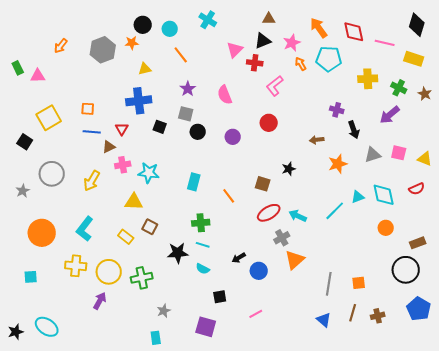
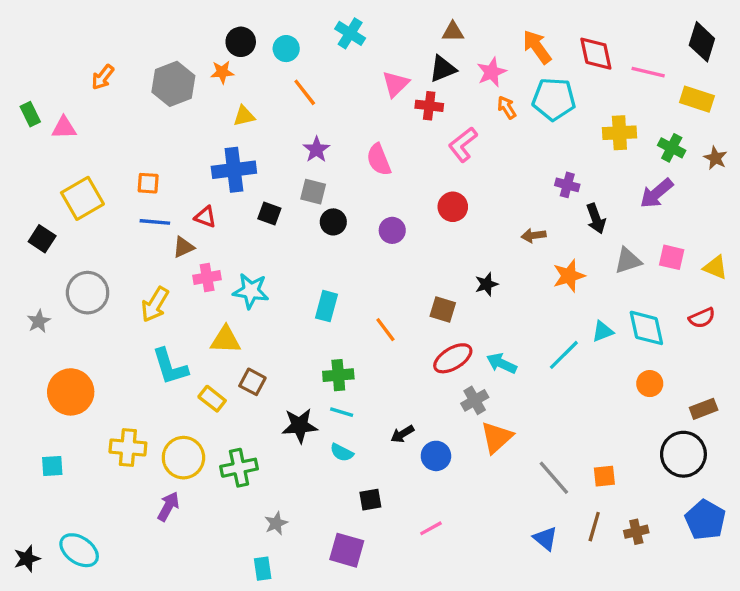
red triangle: (122, 129) -> (205, 217), turned -40
cyan L-shape: (85, 229) -> (170, 367), moved, turned -55
gray line: (329, 284) -> (554, 478), turned -50

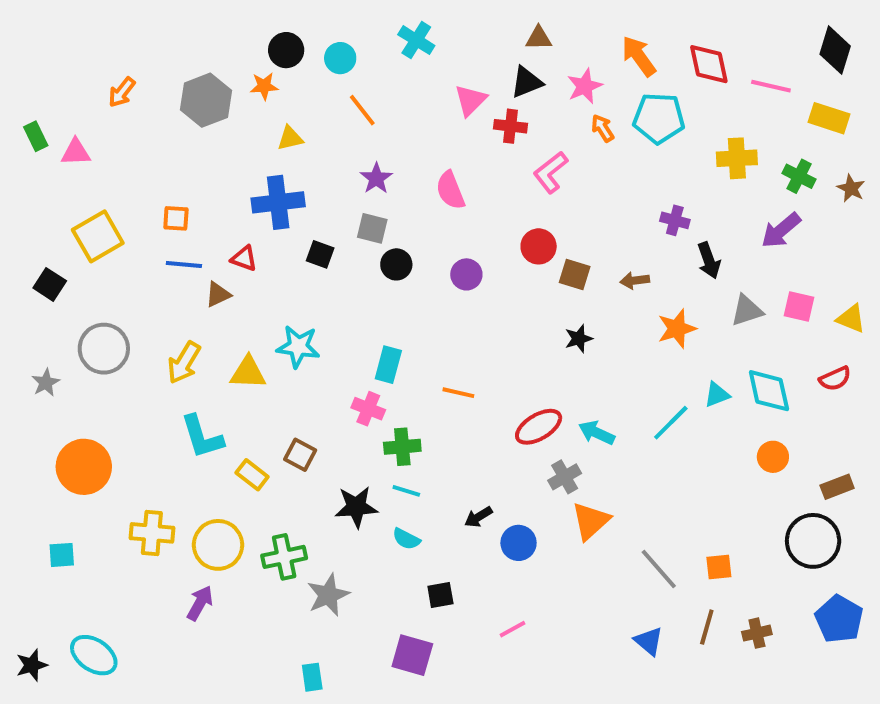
pink cross: (207, 277) -> (368, 409), moved, turned 32
brown square: (443, 309) -> (575, 274), moved
orange line: (385, 330) -> (458, 393), turned -40
yellow triangle: (226, 340) -> (248, 373), moved
gray star: (276, 523) -> (328, 595), moved, size x1.5

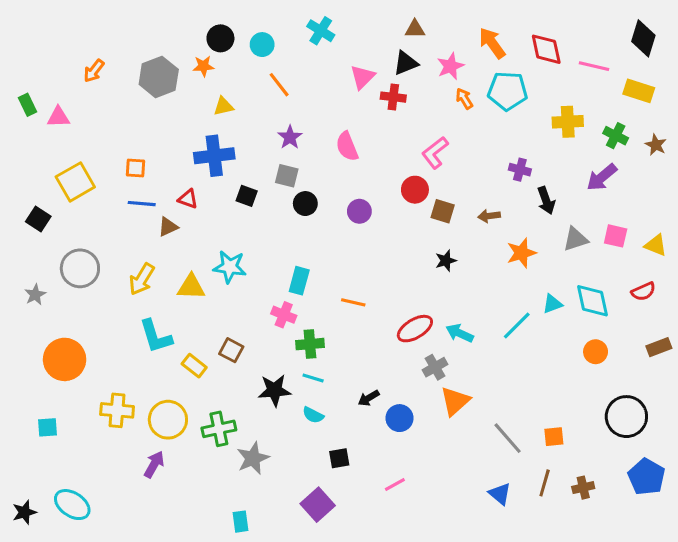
pink L-shape: (551, 172) -> (435, 153), moved
brown rectangle: (837, 487) -> (659, 347), moved
purple square: (412, 655) -> (318, 505), turned 32

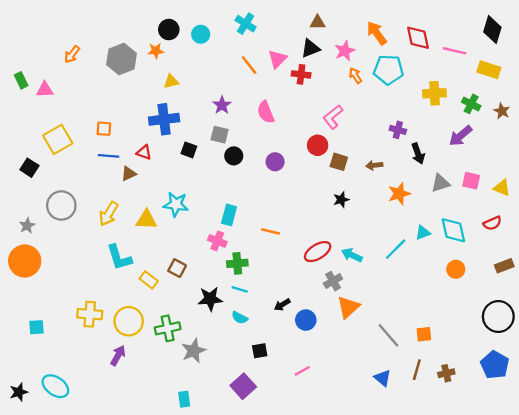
orange line: (279, 85) -> (249, 65), moved
orange circle: (65, 359) -> (25, 261), moved
black circle: (626, 417) -> (498, 317), moved

